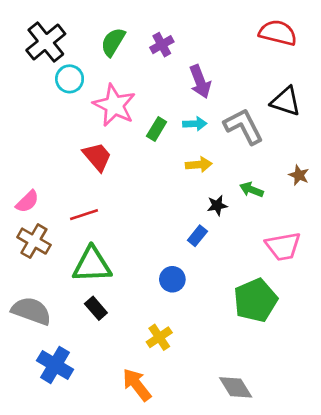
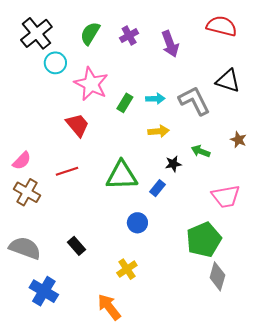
purple arrow: (200, 82) -> (170, 44), moved
green triangle: (92, 265) -> (122, 175), moved
gray diamond: (236, 387) -> (217, 276), moved, turned 48

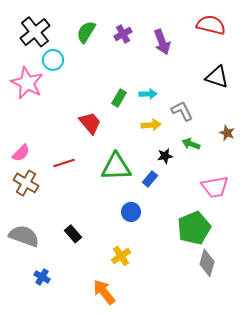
pink star: (91, 84) -> (27, 83), moved
gray L-shape: (194, 101) -> (182, 111), moved, size x0.7
red trapezoid: (78, 125) -> (90, 123), moved
blue cross: (44, 291) -> (42, 277), size x0.6

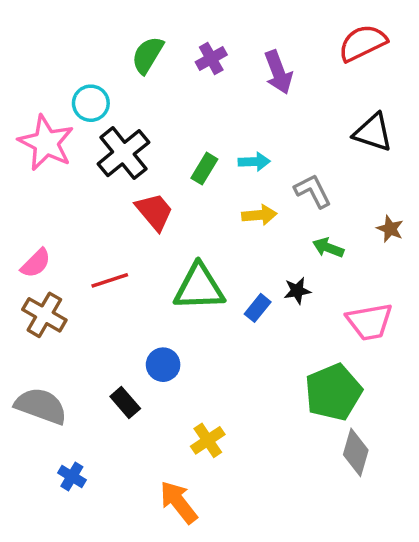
red semicircle: (211, 25) -> (363, 43), turned -40
black cross: (35, 32) -> (123, 153), moved
black star: (165, 156) -> (297, 291), moved
blue circle: (131, 212) -> (163, 365), moved

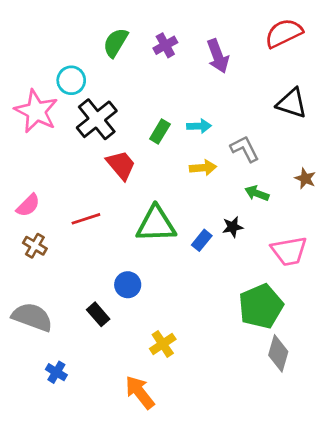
brown cross: (44, 315) -> (35, 246), size x0.7

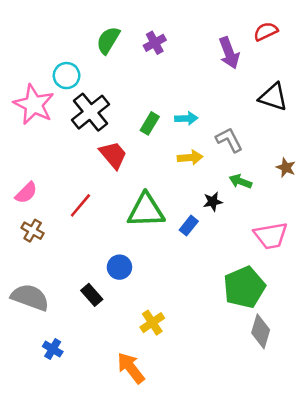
red semicircle: (284, 33) -> (266, 31), size x0.7
purple arrow: (218, 56) -> (229, 53), moved
red line: (86, 219) -> (80, 205), turned -32
black star: (233, 227) -> (213, 202), moved

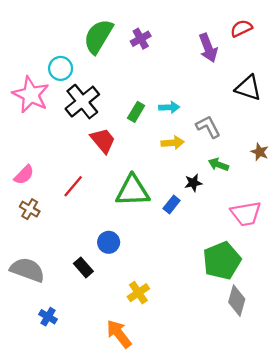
green semicircle: (108, 40) -> (98, 36), size x1.4

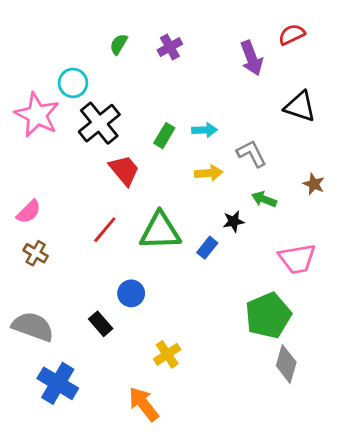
green semicircle: (98, 36) -> (119, 44), size x0.5
red line: (73, 186) -> (105, 230), moved
blue cross: (48, 317) -> (58, 383), size x1.8

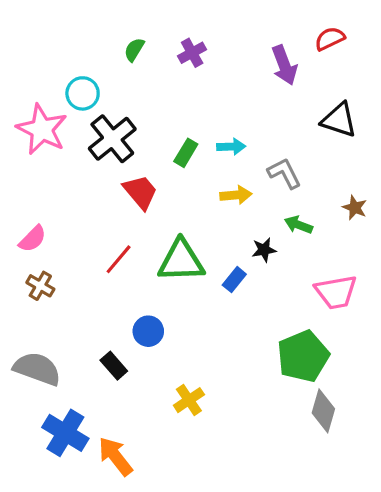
orange arrow: (144, 404) -> (115, 456), moved

